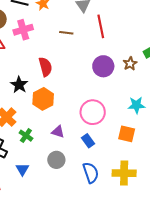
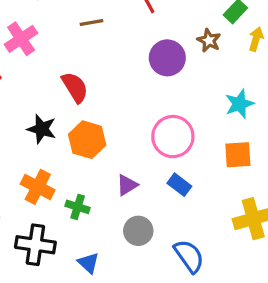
purple triangle: (58, 132) -> (127, 185), turned -32
blue semicircle: (91, 173) -> (189, 256), moved

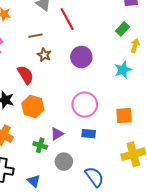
brown star: (209, 40) -> (44, 55), moved
cyan star: (239, 104) -> (123, 70), moved
blue rectangle: (179, 185) -> (89, 134), turned -32
green cross: (78, 207) -> (40, 145), moved

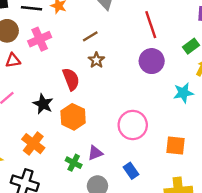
red line: (67, 19) -> (151, 25), moved
brown line: (36, 36) -> (90, 36), turned -32
purple circle: (81, 57) -> (152, 61), moved
blue rectangle: (89, 134) -> (131, 171), moved, turned 40

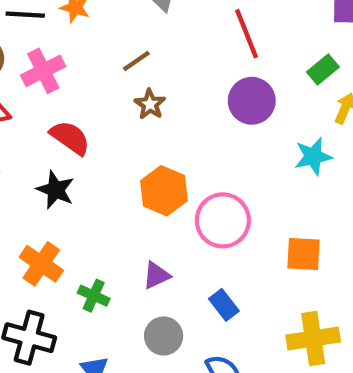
red semicircle: (71, 79) -> (70, 138), moved, turned -30
orange hexagon: (73, 117) -> (164, 191), moved
green cross: (74, 163) -> (94, 296), moved

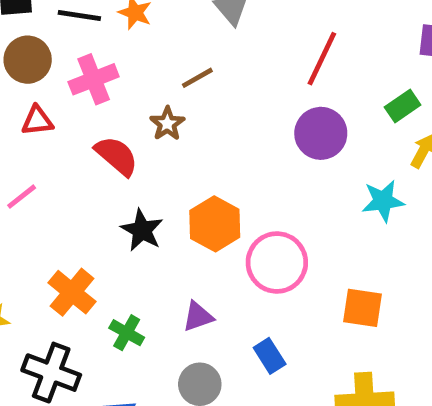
red line: (247, 34) -> (322, 59), turned 42
brown star: (150, 104) -> (167, 124), moved
black star: (56, 190) -> (142, 230), moved

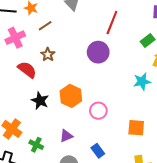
brown line: (197, 78) -> (45, 26), moved
purple circle: (321, 133) -> (98, 52), moved
pink circle: (277, 263) -> (98, 111), size x0.7

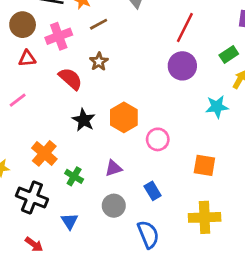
purple circle: (98, 52) -> (182, 66), moved

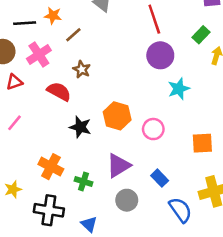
red line: (185, 27) -> (154, 19), turned -32
cyan star: (217, 107) -> (179, 89), moved
purple triangle: (113, 168) -> (118, 165), size x1.5
blue semicircle: (148, 234) -> (180, 210), moved

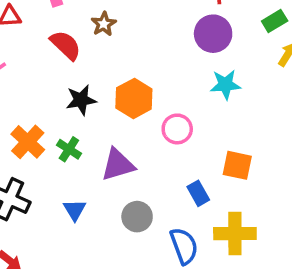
black star: (80, 127) -> (81, 100), turned 30
blue rectangle: (160, 178) -> (198, 193), moved
green cross: (83, 182) -> (69, 149), moved
gray circle: (127, 200) -> (137, 217), moved
blue triangle: (89, 224) -> (75, 210), moved

